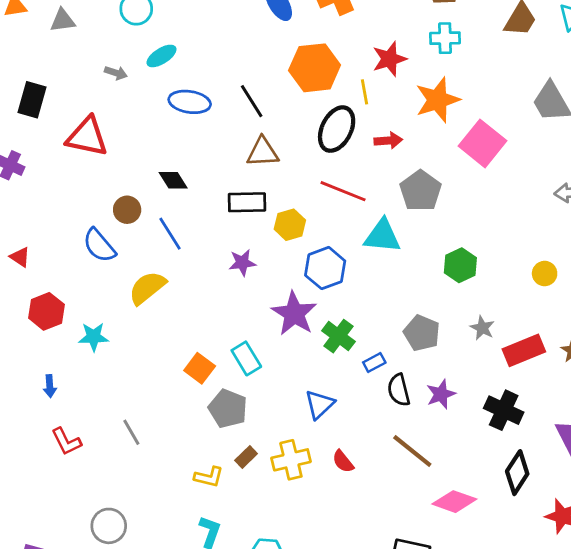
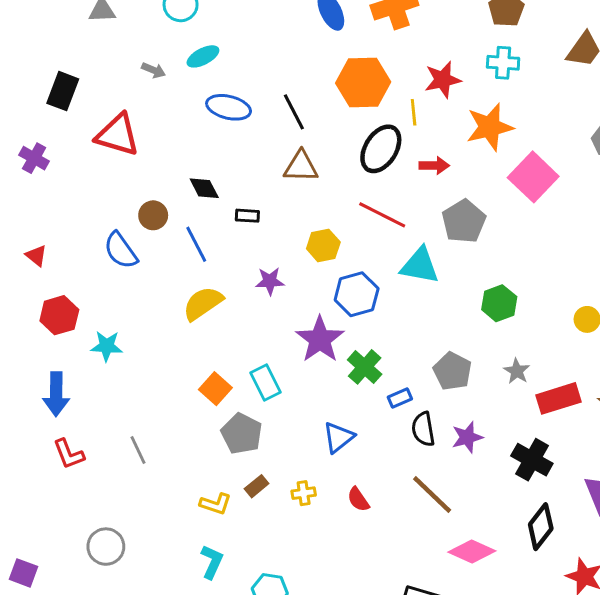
black rectangle: (247, 202) -> (247, 216), moved, size x0.6
yellow semicircle: (147, 288) -> (203, 303), moved
blue arrow: (50, 386) -> (56, 394), size x1.8
yellow cross: (291, 460) -> (304, 493), size x0.6

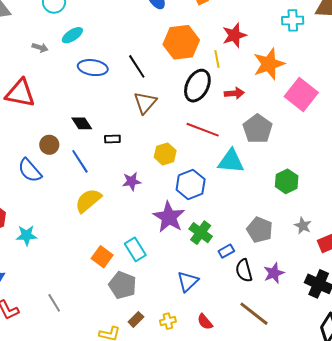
cyan cross: (503, 63) -> (293, 20), moved
brown triangle: (301, 167) -> (145, 103), turned -45

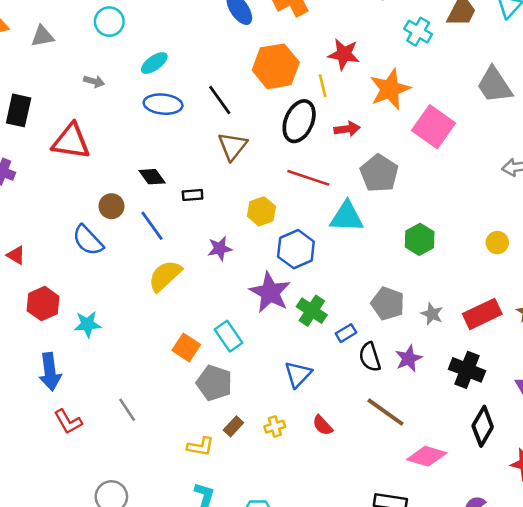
cyan cross: (293, 20) -> (418, 32), turned 35
cyan ellipse: (72, 35) -> (154, 63), moved
red star: (234, 35) -> (344, 54), turned 30
gray star: (303, 226) -> (432, 314), moved

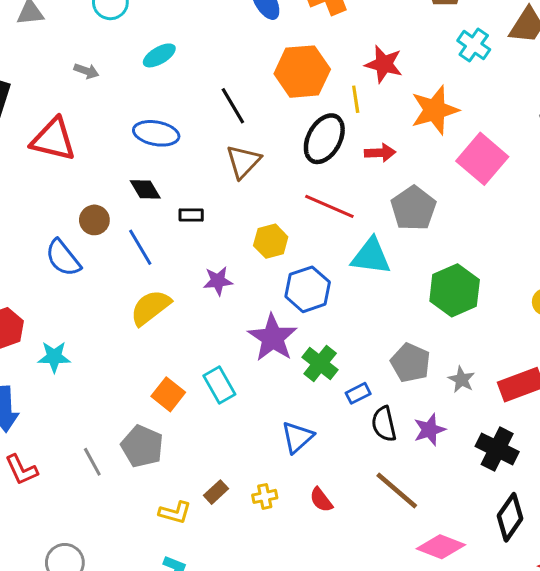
blue ellipse: (163, 104) -> (156, 133), moved
green hexagon: (420, 239) -> (455, 290), size x1.4
gray pentagon: (214, 383) -> (142, 446), moved

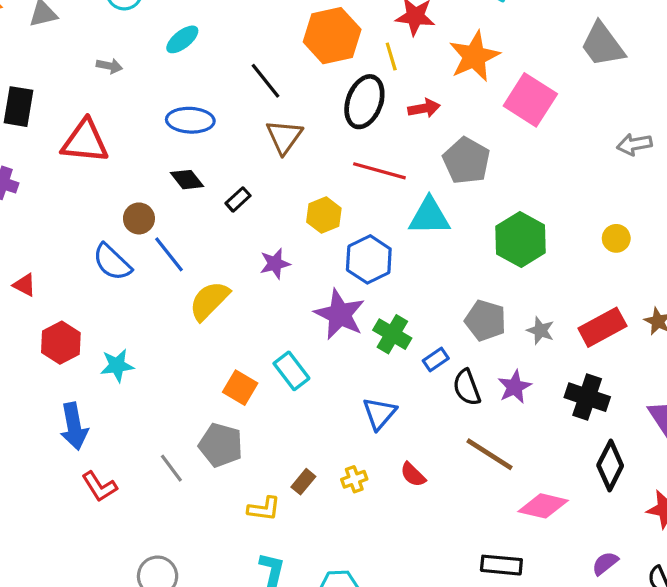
black rectangle: (191, 215) -> (238, 199), turned -35
blue line: (140, 247) -> (169, 254), moved

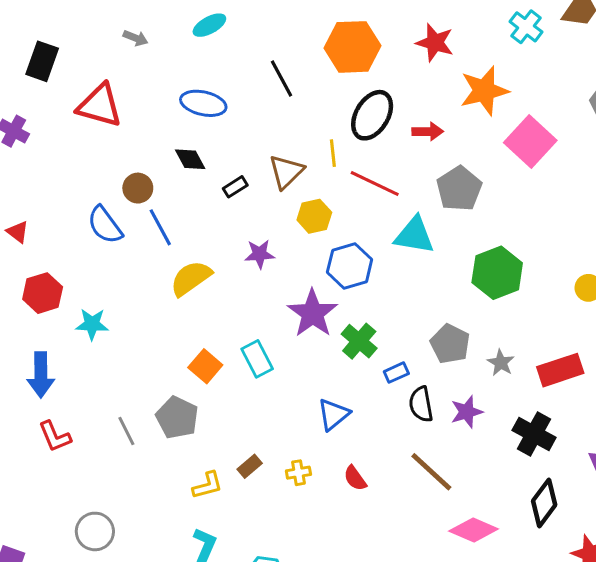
yellow line: (391, 57) -> (333, 153), moved
brown triangle: (284, 137) -> (286, 172), moved
yellow L-shape: (264, 509) -> (208, 485), turned -32

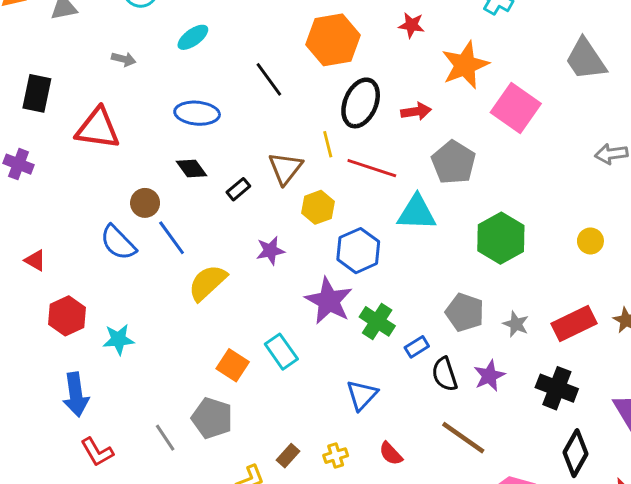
red star: (435, 43) -> (412, 25), size x0.7

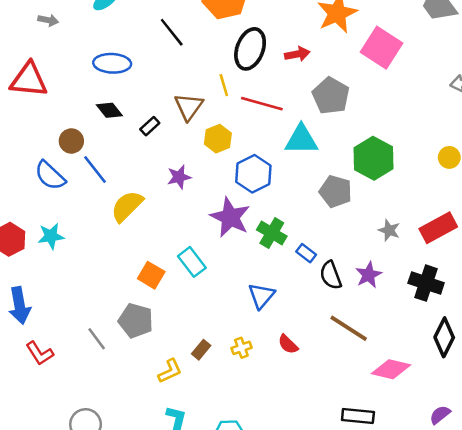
gray pentagon: (465, 312) -> (336, 191), moved
cyan star: (118, 339) -> (51, 236), moved
blue rectangle: (417, 347) -> (306, 253), turned 72

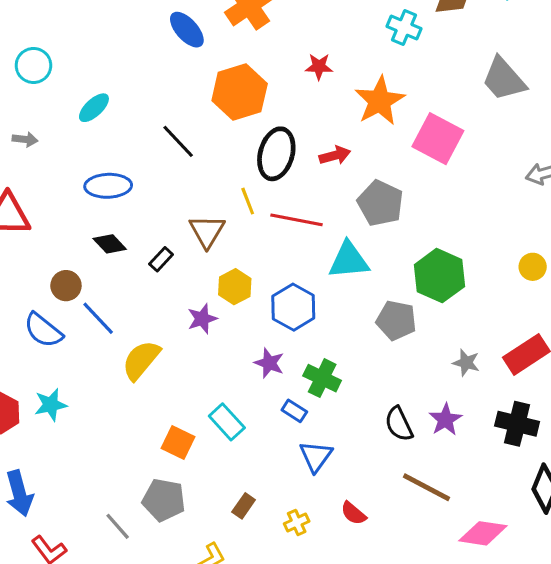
yellow hexagon: (218, 139) -> (235, 287), moved
purple star: (230, 217) -> (269, 363), size x0.6
blue rectangle: (306, 253) -> (294, 411), moved
brown rectangle: (201, 350) -> (244, 506), moved

